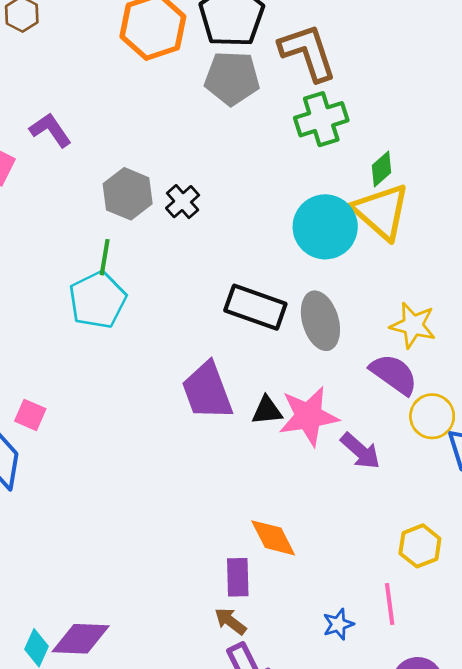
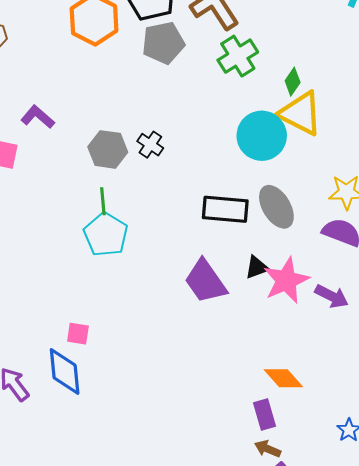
black triangle: (267, 411) -> (257, 267), moved

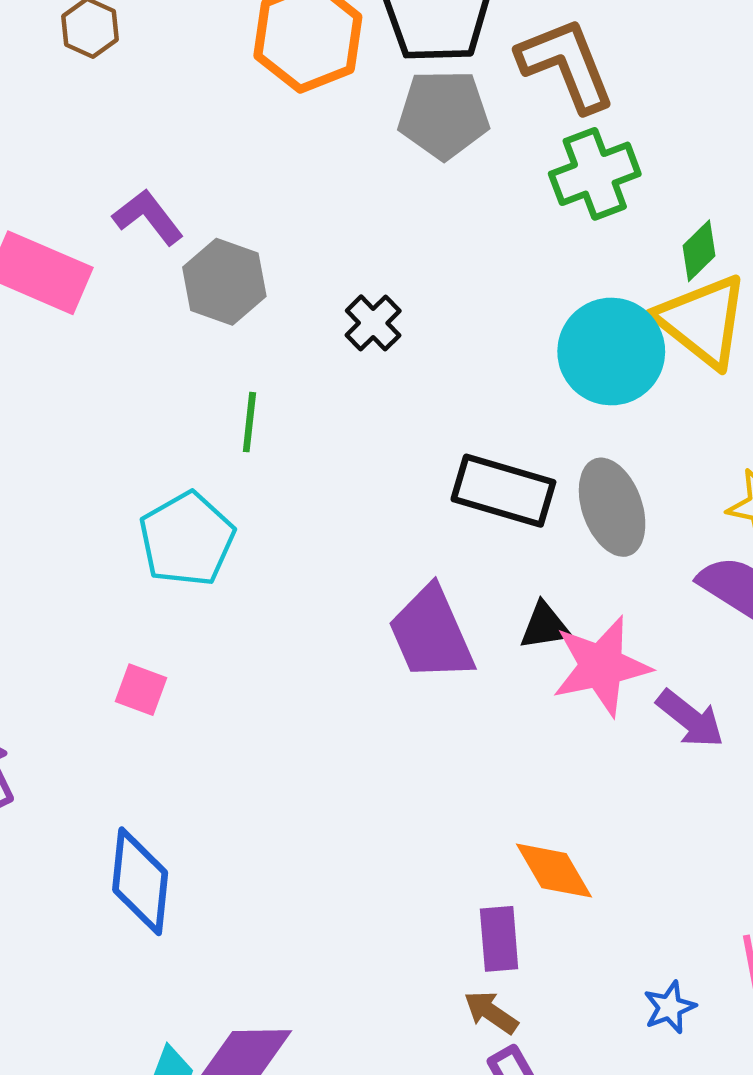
gray hexagon: (108, 149) -> (224, 282), moved
cyan pentagon: (106, 235) -> (187, 539), moved
blue diamond: (65, 371) -> (140, 881), moved

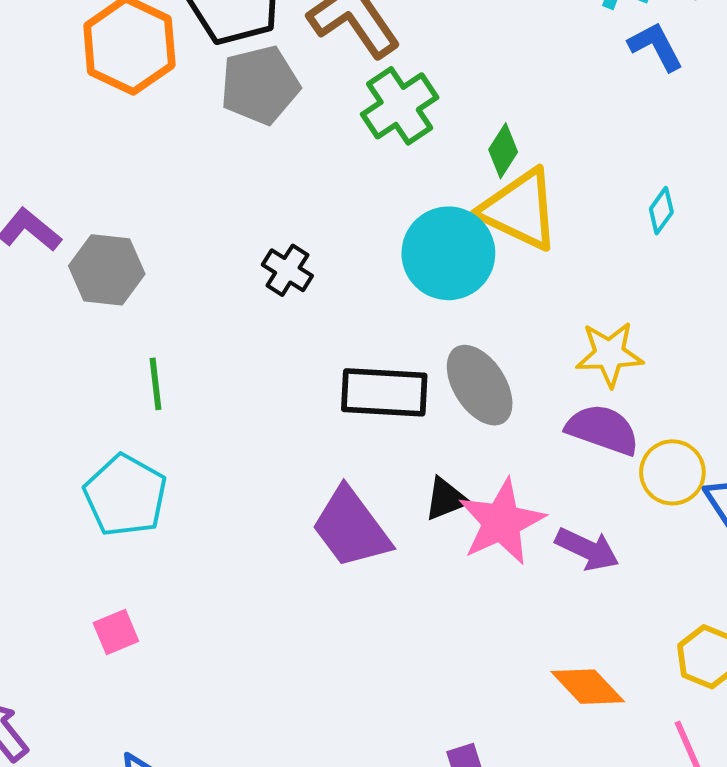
black cross: (373, 323) -> (287, 270), moved
pink square: (141, 690) -> (116, 632), turned -30
orange diamond: (554, 871) -> (588, 687), moved

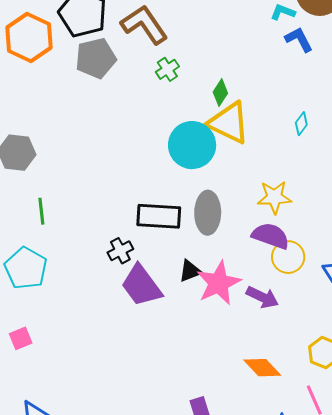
green cross: (400, 106) -> (167, 69), size x0.6
black cross: (287, 270) -> (120, 251), moved, turned 30
gray ellipse: (480, 385) -> (208, 213), turned 33
yellow circle: (672, 472) -> (288, 257), moved

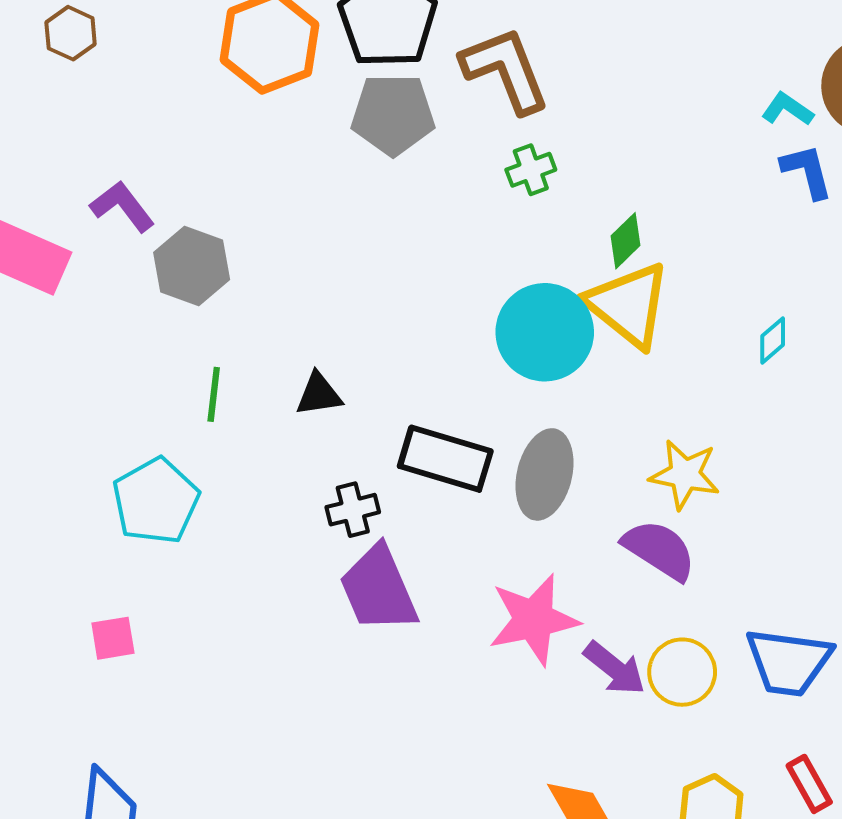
yellow circle: (288, 257) -> (682, 672), moved
black triangle: (190, 271) -> (319, 394), moved

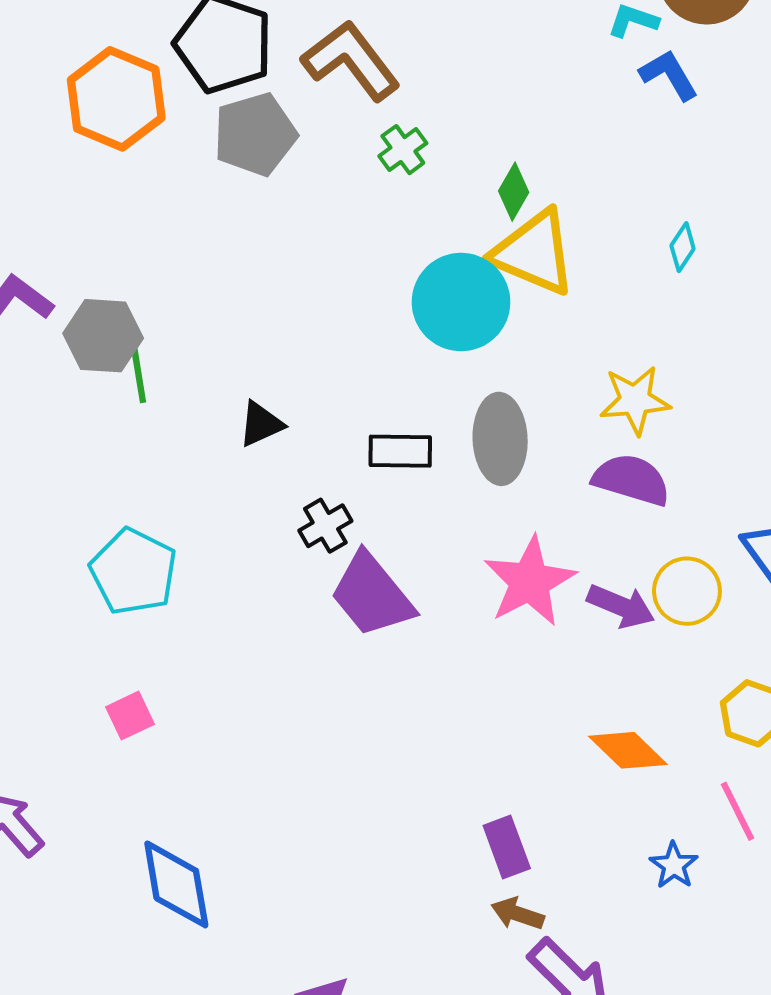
green line: (214, 394) -> (139, 376), moved
black rectangle: (445, 459) -> (400, 451), size x0.7

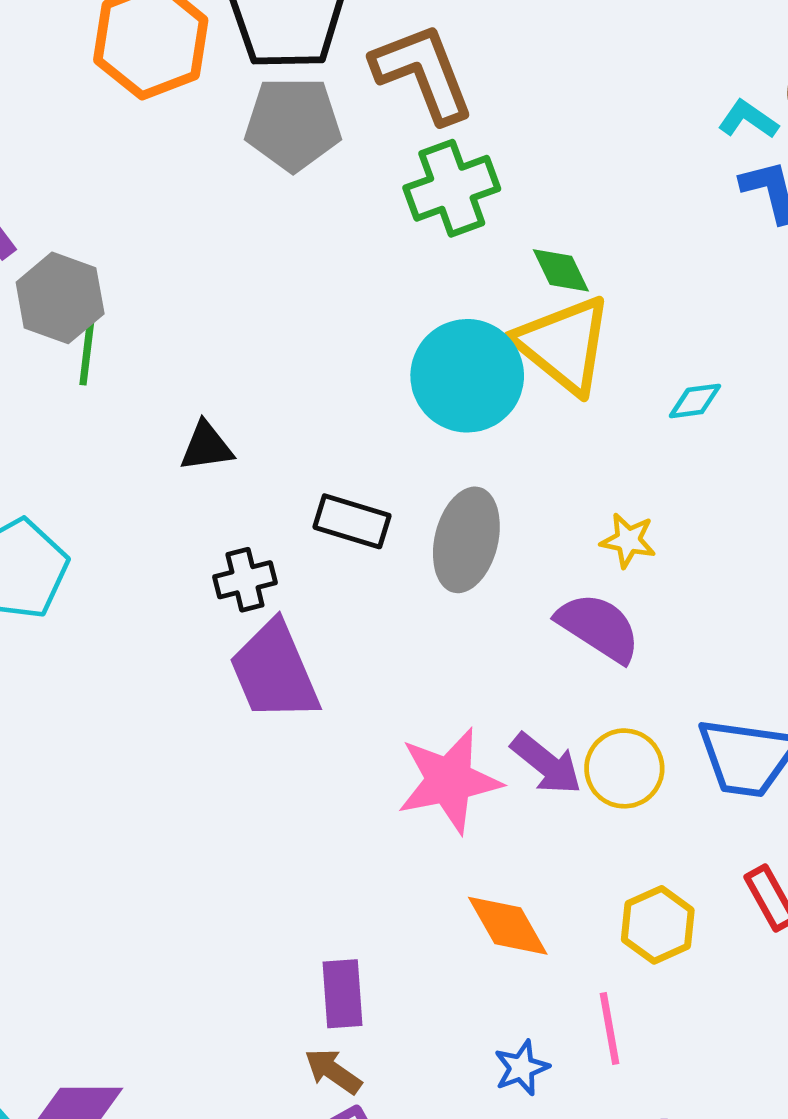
green cross: (403, 150) -> (452, 188), size x1.6
green diamond: (514, 192) -> (561, 270), turned -72
cyan diamond: (683, 247) -> (695, 401), moved, turned 33
yellow star: (635, 400) -> (628, 540), size x0.7
pink star: (530, 582) -> (449, 781), moved

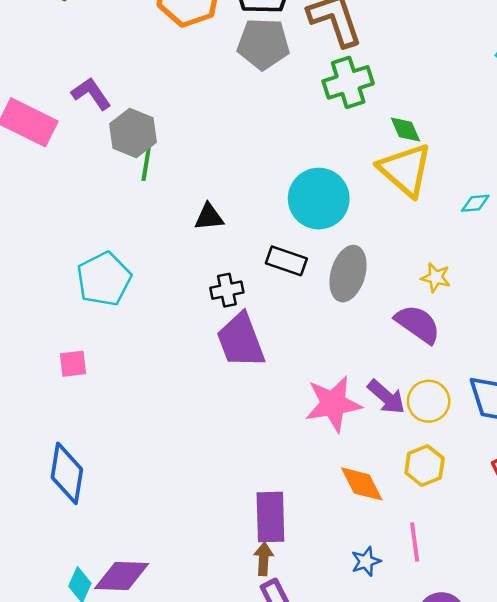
cyan circle: (467, 376) -> (319, 199), moved
yellow hexagon: (658, 925) -> (425, 466), moved
purple rectangle: (342, 994) -> (270, 517), size x1.4
brown arrow: (333, 1071) -> (264, 559), turned 56

